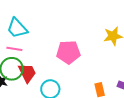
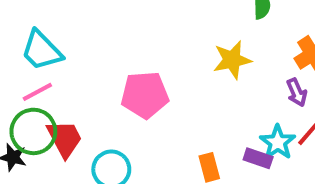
pink line: (14, 49) -> (37, 92), turned -35

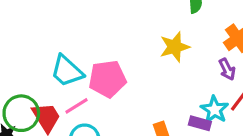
cyan trapezoid: (42, 51) -> (67, 71), moved
pink line: (37, 92) -> (77, 106), moved

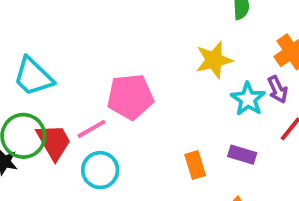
cyan trapezoid: (67, 71) -> (33, 77), moved
cyan star: (215, 110) -> (248, 99), moved

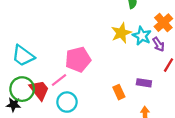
cyan star: (248, 99) -> (142, 36), moved

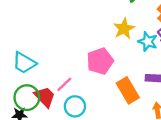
cyan star: (142, 36) -> (148, 42), moved
pink pentagon: (78, 59) -> (100, 61), moved
orange rectangle: (119, 92) -> (128, 90), size x1.6

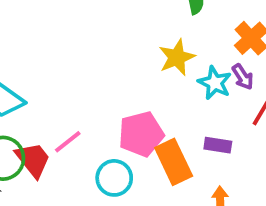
pink pentagon: (100, 61) -> (141, 134), moved
cyan circle: (75, 106) -> (114, 178), moved

